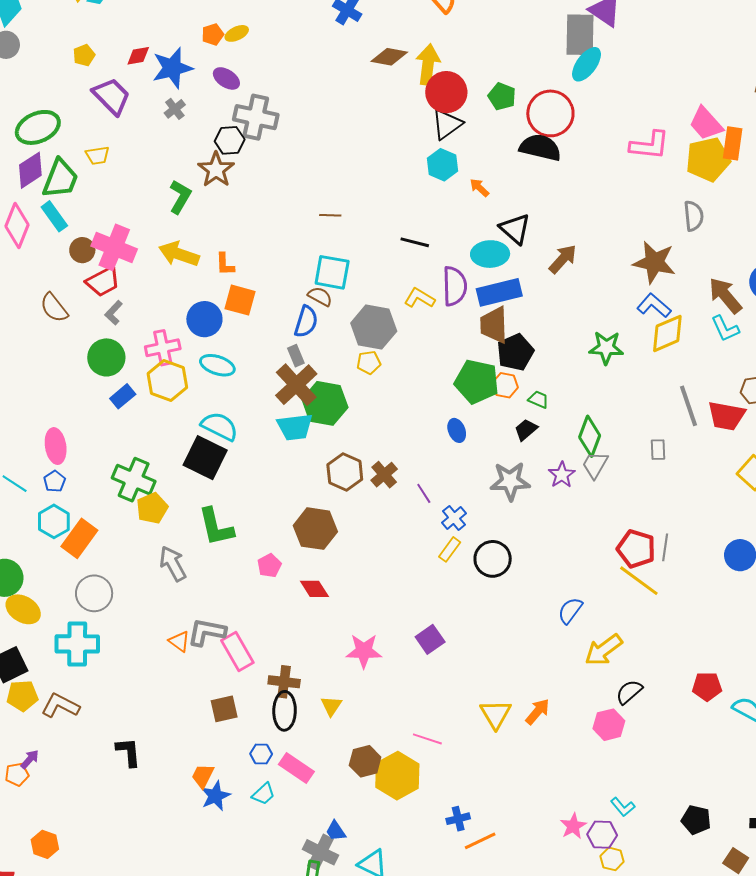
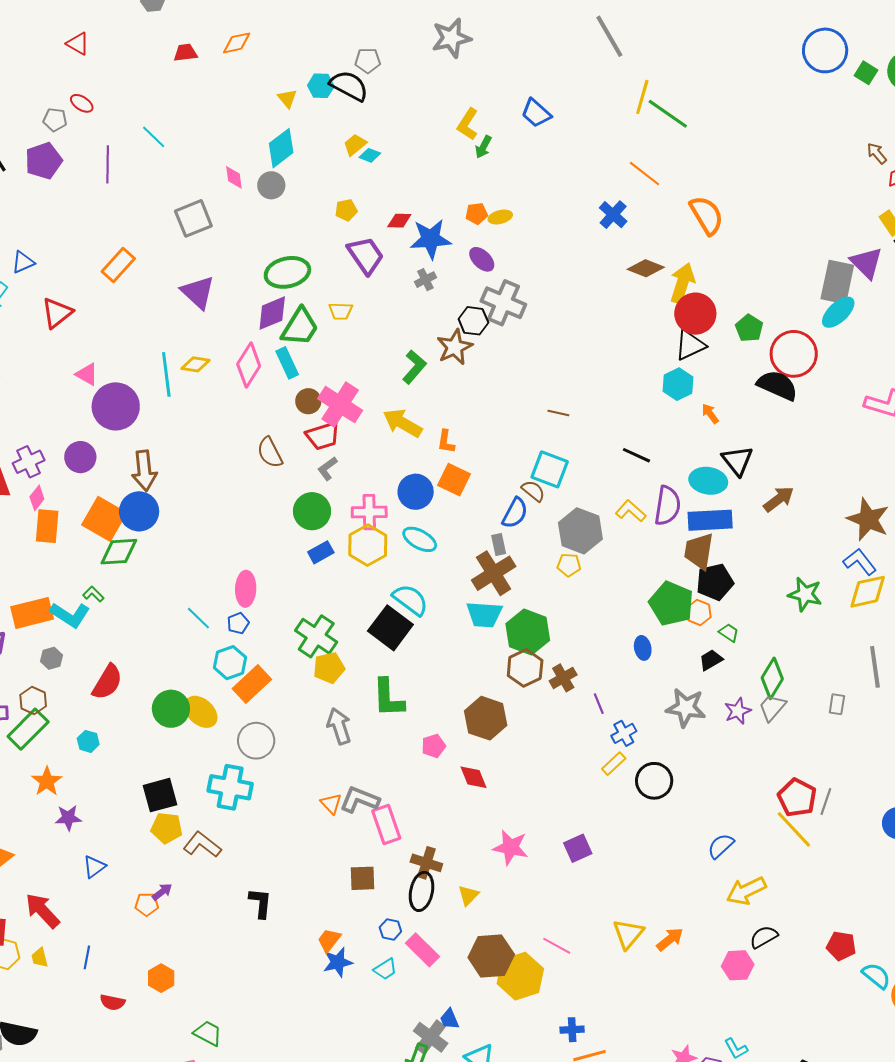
green hexagon: (325, 403) -> (528, 632), moved
yellow ellipse: (23, 609) -> (201, 712), moved
brown hexagon: (365, 761) -> (491, 956), size x1.4

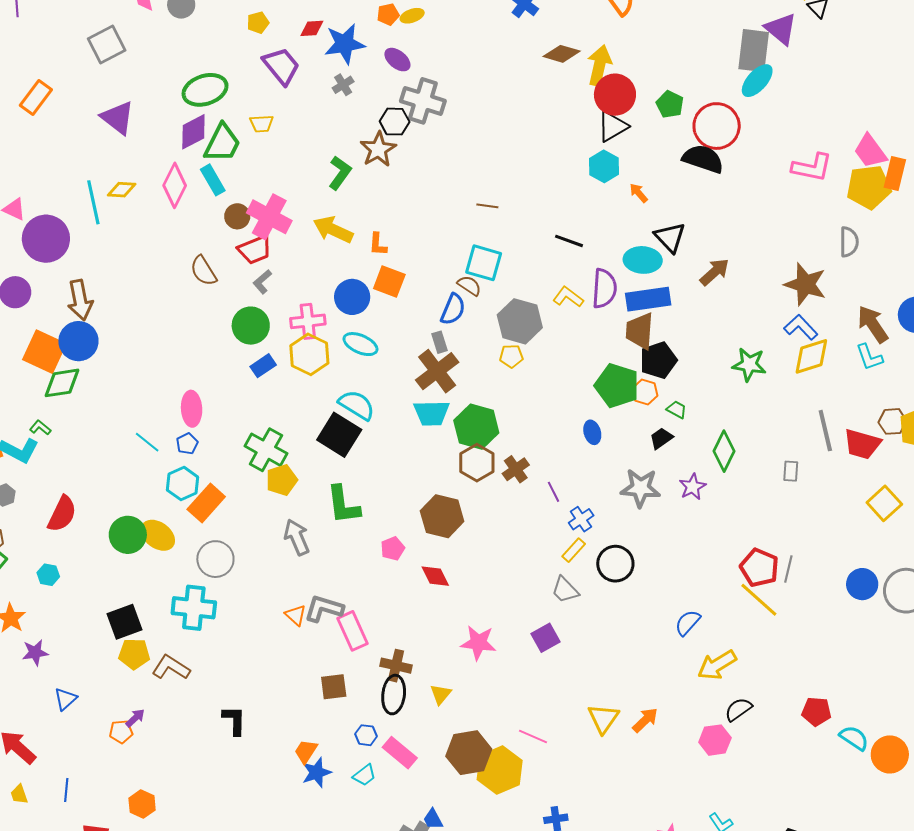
gray trapezoid: (772, 708) -> (565, 590), moved, turned -80

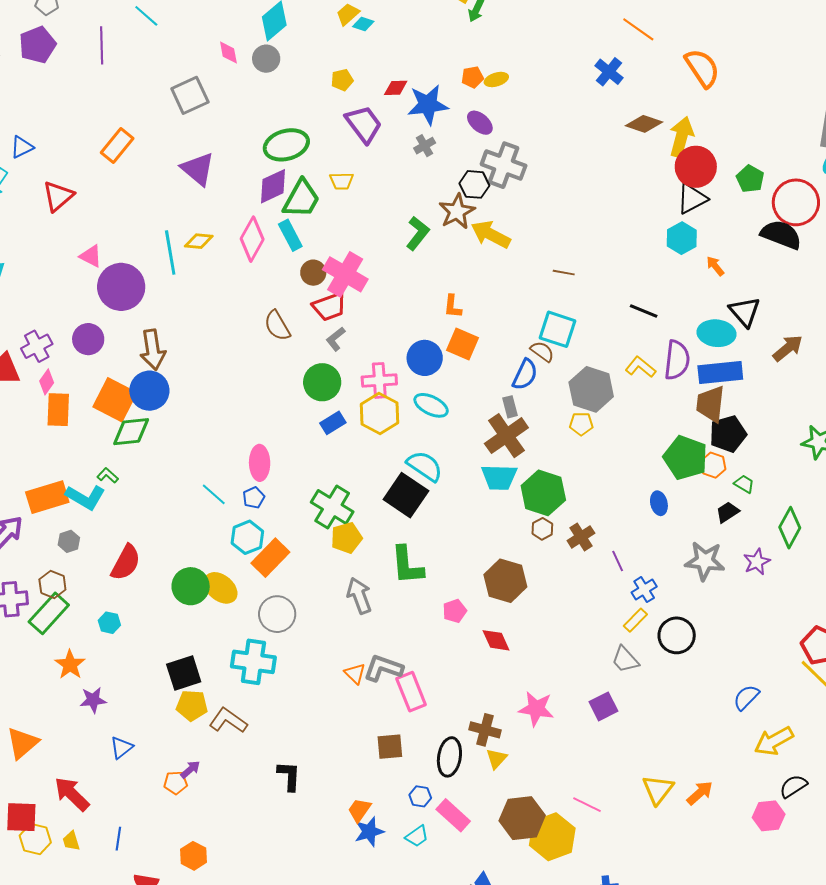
yellow arrow: (333, 230) -> (491, 234), moved
brown hexagon: (477, 463) -> (542, 529), size x0.6
brown cross: (396, 666) -> (485, 730), moved

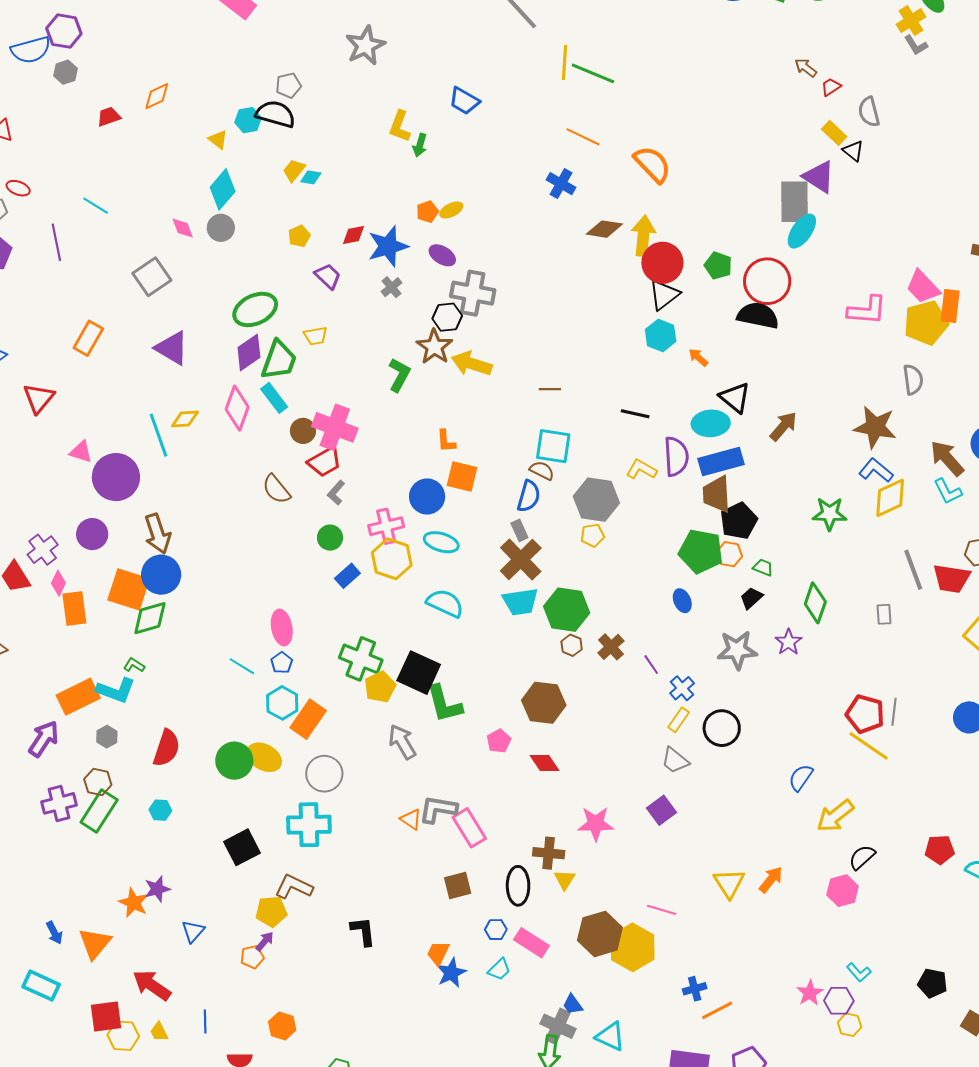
purple trapezoid: (364, 124) -> (328, 276), size x0.7
green circle: (322, 382) -> (330, 538), size x0.7
black square: (406, 495) -> (419, 673), moved
orange star: (70, 665) -> (134, 903), moved
yellow pentagon: (192, 705) -> (271, 911), moved

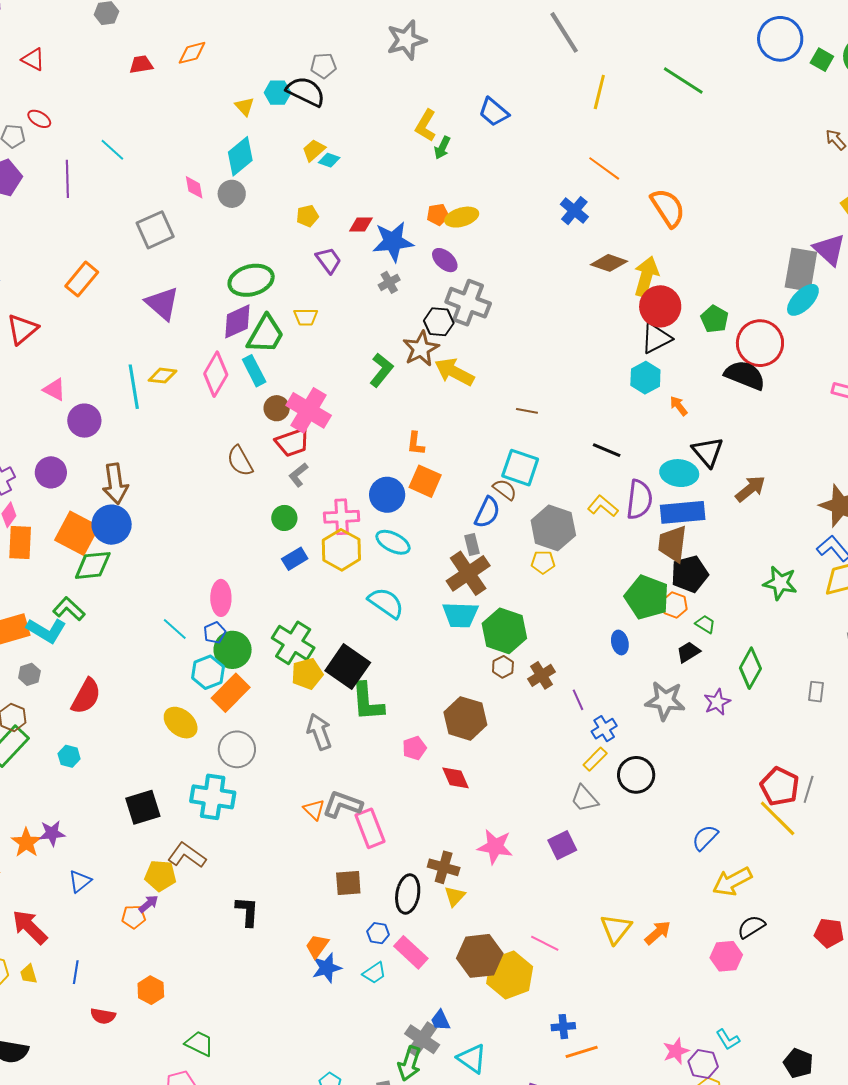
green line: (593, 73) -> (683, 80), moved
yellow ellipse: (451, 210) -> (462, 217), size x1.4
purple circle: (116, 477) -> (84, 421), size x0.7
green L-shape: (134, 665) -> (69, 609), size x1.5
green circle: (234, 761) -> (233, 650), moved

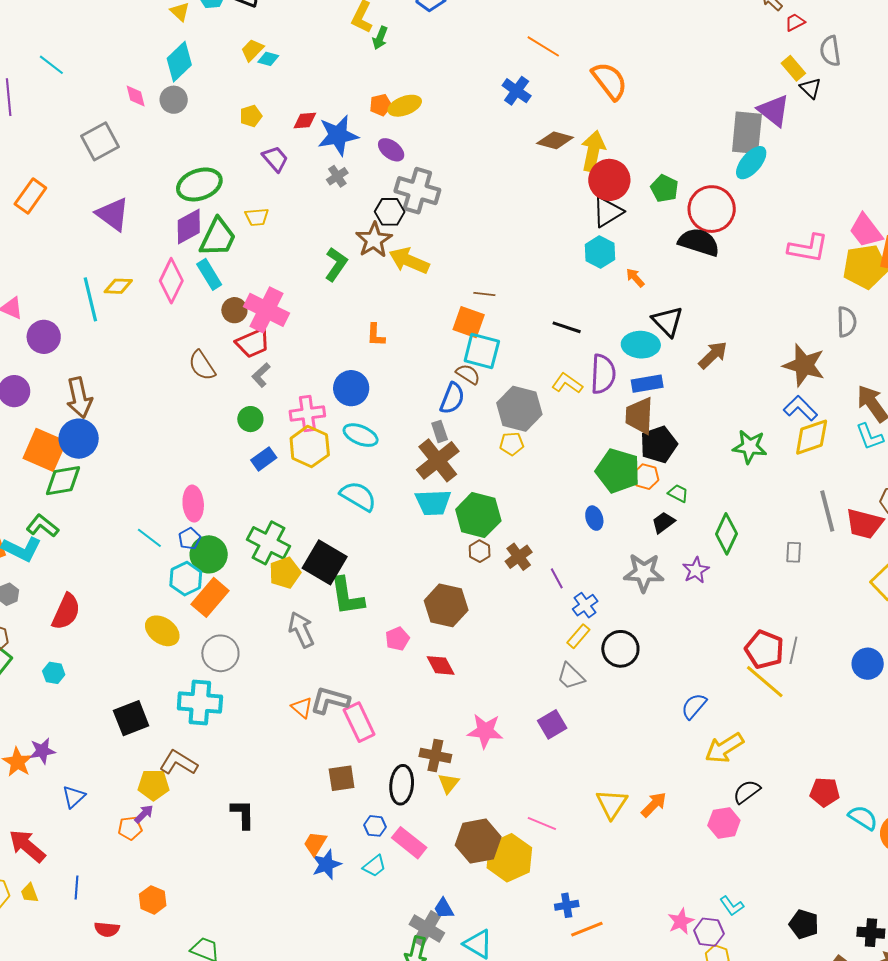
orange square: (425, 481) -> (469, 322), moved
blue rectangle: (683, 512) -> (647, 384), size x0.7

